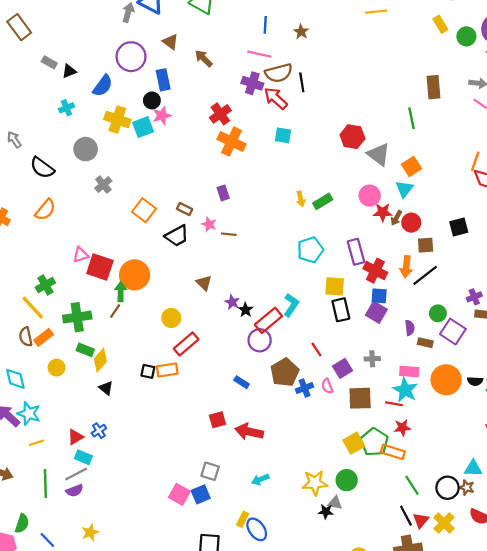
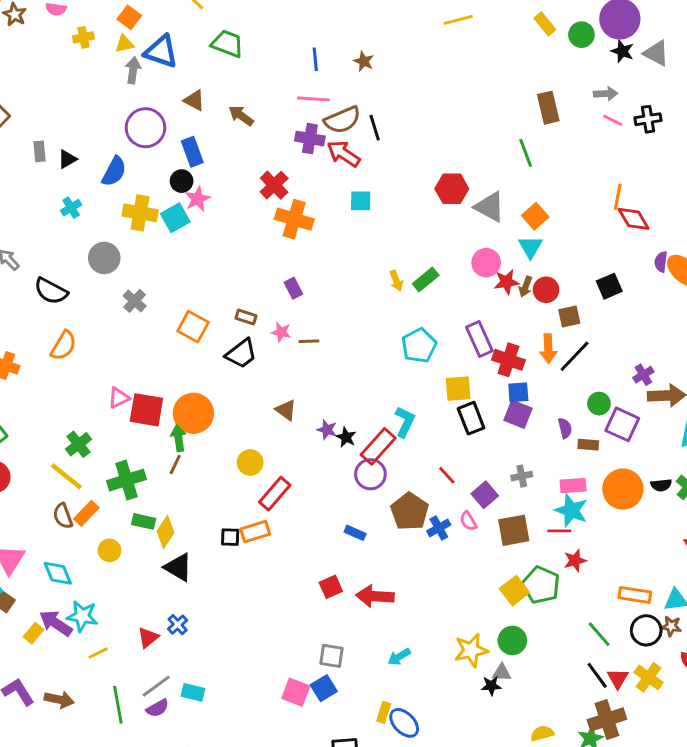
gray rectangle: (49, 62) -> (39, 151), turned 64
black triangle: (106, 388) -> (178, 567), size x1.5
orange rectangle: (393, 452) -> (635, 595), moved
cyan rectangle: (83, 457) -> (193, 692), moved

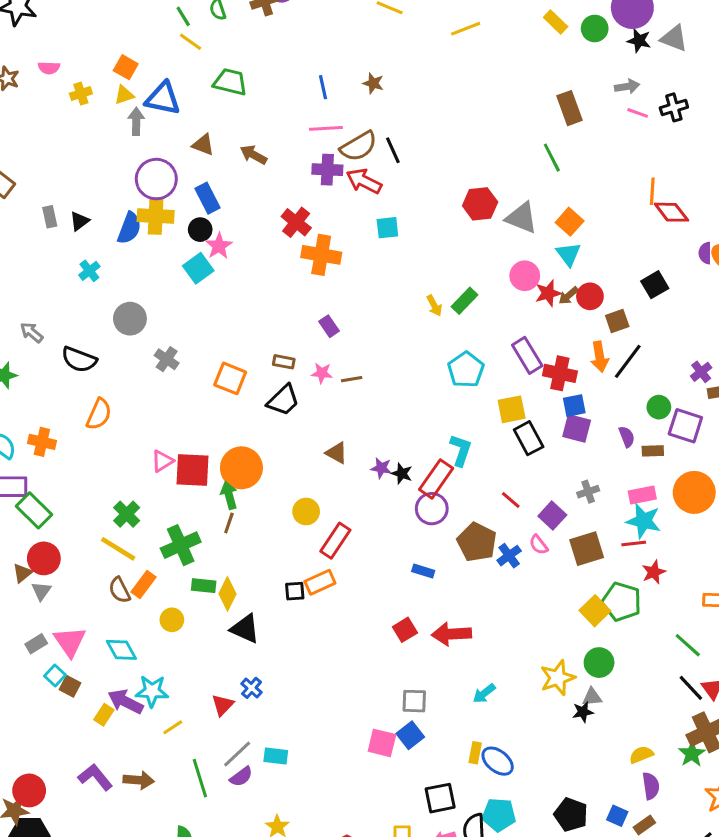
yellow cross: (140, 213) -> (156, 216), moved
brown arrow: (525, 287) -> (568, 296), turned 36

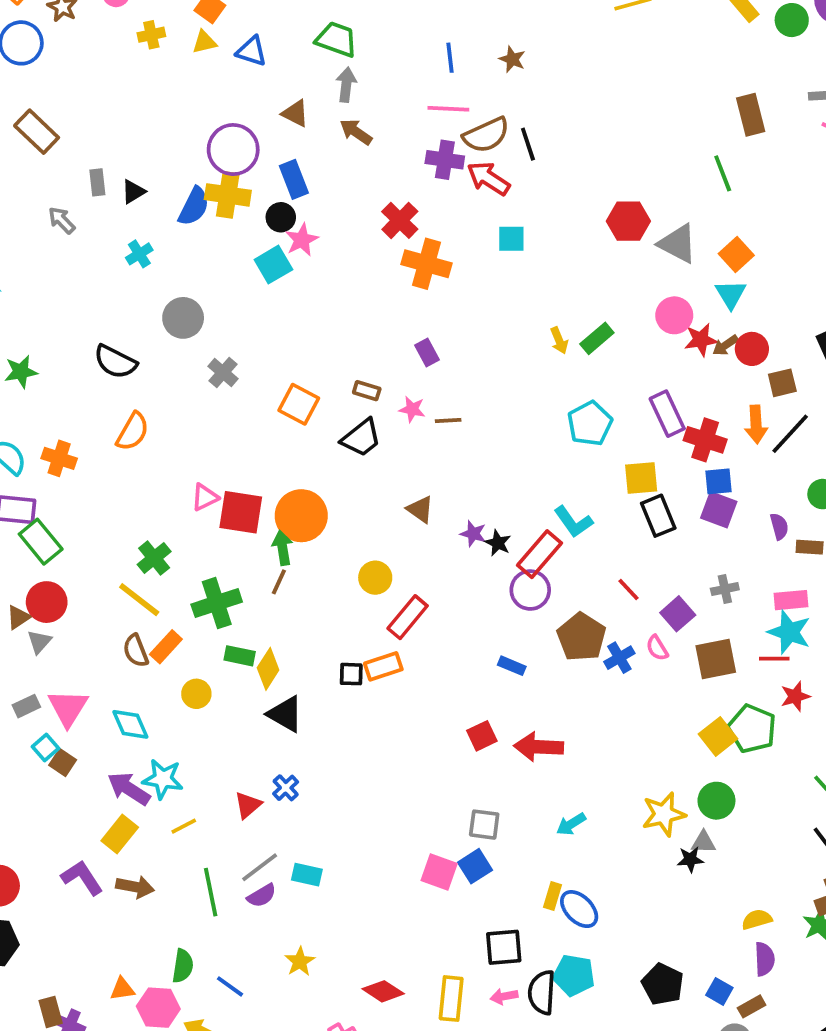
blue triangle: (163, 98) -> (252, 51), size x0.7
gray arrow: (136, 121) -> (346, 85), moved
gray arrow: (32, 332) -> (62, 220), moved
cyan L-shape: (461, 450) -> (573, 522), turned 120
yellow rectangle: (104, 715) -> (120, 834), moved, size x1.4

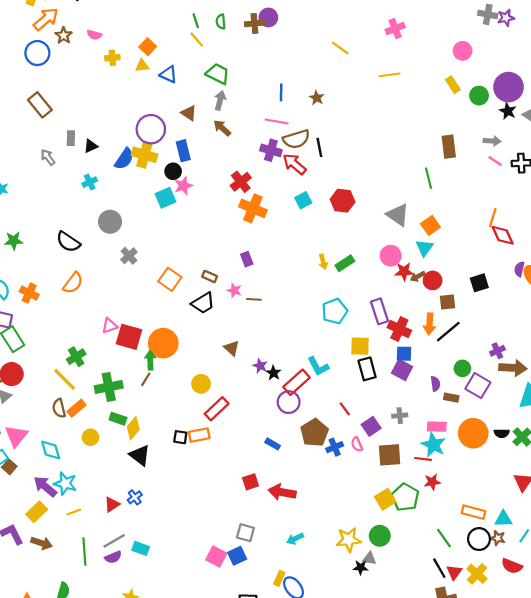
red hexagon: (628, 221) -> (343, 201), moved
cyan square: (511, 239) -> (303, 200), turned -35

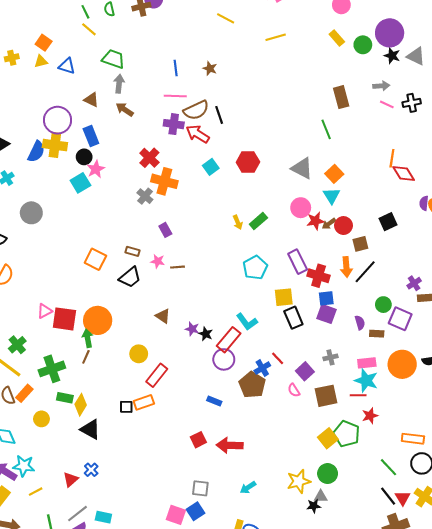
gray cross: (129, 256) -> (145, 196), moved
blue cross: (335, 447) -> (262, 368), moved

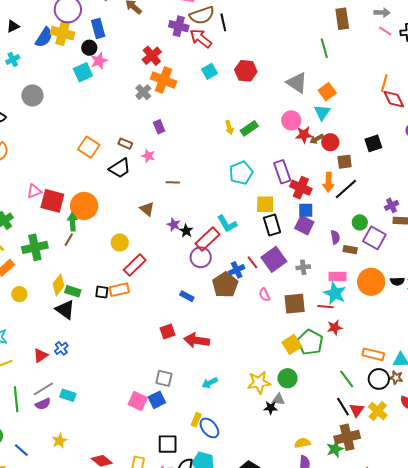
brown line: (177, 267) -> (173, 182), moved
purple square: (305, 371) -> (274, 259), moved, size x1.4
green rectangle: (65, 398) -> (73, 291), moved

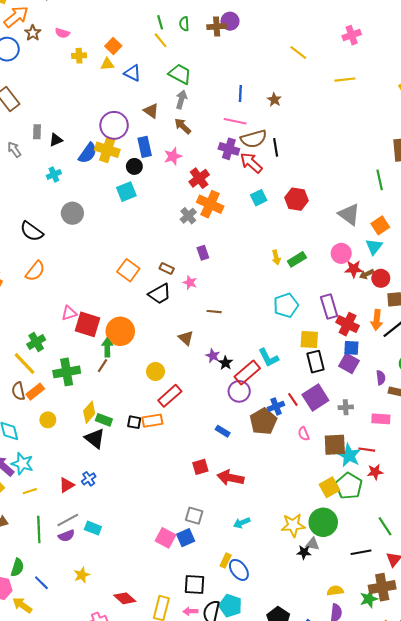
pink star: (99, 61) -> (173, 156), moved
cyan star: (335, 293) -> (349, 455), moved
green circle: (288, 378) -> (323, 522), size x1.4
black line: (343, 407) -> (361, 552), moved, turned -72

